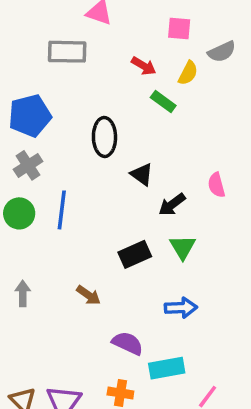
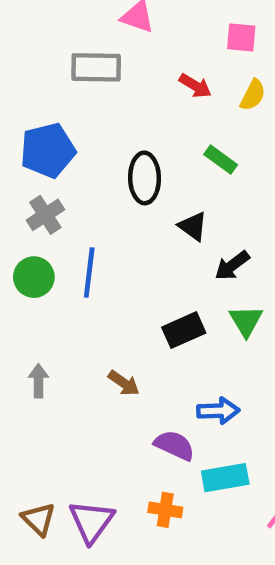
green rectangle: (163, 101) -> (221, 160), moved
blue arrow: (181, 308) -> (218, 411), moved

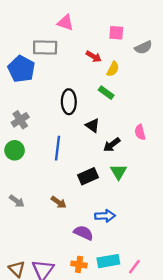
yellow semicircle: (253, 95) -> (113, 69), moved
blue pentagon: (48, 150) -> (21, 69), moved, turned -30
blue line: (89, 272) -> (58, 148), moved
gray arrow: (38, 381) -> (17, 201), turned 126
cyan rectangle: (225, 478) -> (108, 261), moved

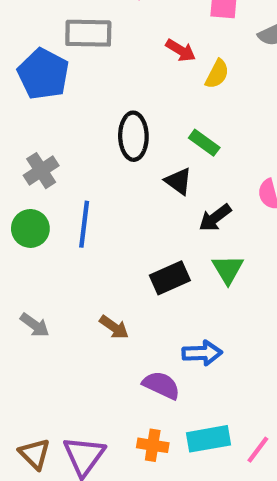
green rectangle: (106, 93) -> (204, 143), moved
blue line: (58, 148) -> (84, 224), moved

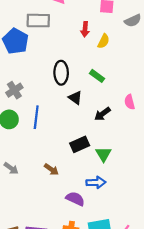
red arrow: (181, 50) -> (85, 29), turned 64
black triangle: (178, 181) -> (75, 98), moved
green triangle: (228, 269) -> (103, 154), moved

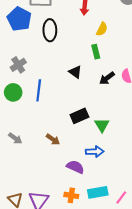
yellow semicircle: (103, 41) -> (102, 29), moved
black ellipse: (61, 73) -> (50, 30), moved
green rectangle: (97, 76) -> (96, 52), turned 40
black arrow: (102, 114) -> (107, 78), moved

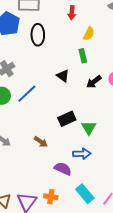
blue line: (39, 90) -> (27, 94), turned 40
cyan rectangle: (98, 192) -> (85, 194), turned 60
orange cross: (71, 195) -> (51, 197), moved

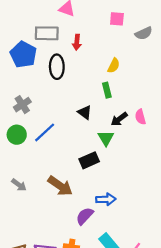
red arrow: (72, 13) -> (77, 42), moved
green triangle: (89, 128) -> (106, 138), moved
brown arrow: (41, 142) -> (60, 186), size x1.6
purple semicircle: (63, 169) -> (85, 216), turned -72

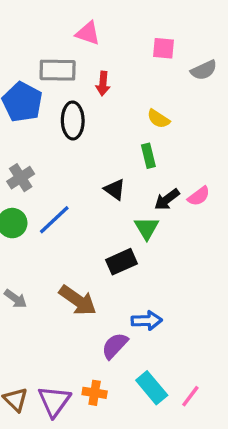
yellow semicircle: (114, 66) -> (158, 119), turned 96
pink semicircle: (140, 117) -> (199, 196), turned -112

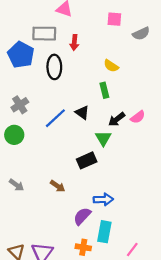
blue line: (54, 220) -> (55, 118), moved
brown arrow: (78, 300) -> (58, 186), size x0.6
cyan rectangle: (152, 388) -> (104, 232), moved, turned 50
orange cross: (95, 393) -> (83, 247), moved

